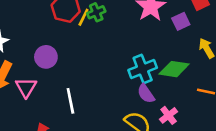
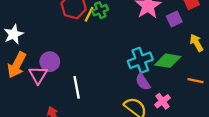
purple circle: (46, 57) -> (50, 62), moved

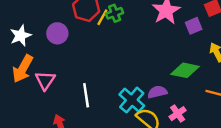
cyan cross: (140, 60) -> (132, 100), moved, turned -30
purple circle: (50, 62) -> (57, 33), moved
purple semicircle: (143, 82) -> (157, 92), turned 108

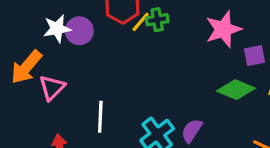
white star: (21, 36) -> (57, 29), moved
green diamond: (185, 70) -> (236, 90), moved
purple semicircle: (157, 92) -> (192, 131), turned -54

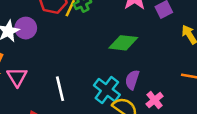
green diamond: (236, 90) -> (123, 43), moved

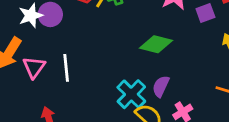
white line: (60, 89) -> (66, 68), moved

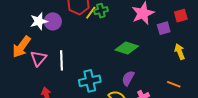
cyan cross: (131, 94) -> (90, 81), moved, turned 30

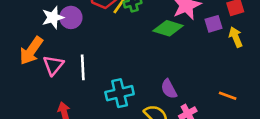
green diamond: (127, 48) -> (168, 28), moved
yellow arrow: (180, 52) -> (236, 37), moved
purple semicircle: (128, 78) -> (169, 89), turned -56

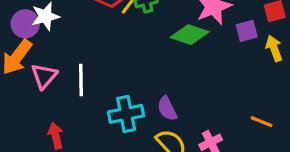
purple circle: (71, 17) -> (25, 24), moved
purple semicircle: (169, 89) -> (167, 109), moved

